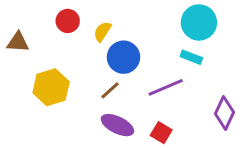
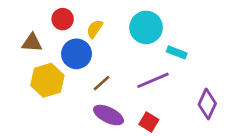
cyan circle: (199, 22) -> (146, 27), moved
brown triangle: (18, 42) -> (32, 43), moved
blue circle: (123, 57) -> (77, 54), moved

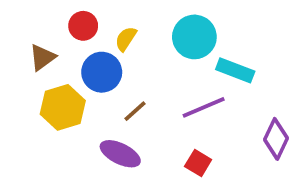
brown triangle: (32, 43) -> (42, 57), turned -40
cyan rectangle: (177, 52) -> (235, 70), size x1.4
purple ellipse: (109, 115) -> (120, 154), moved

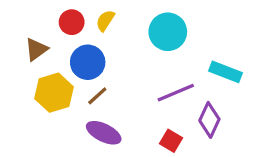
yellow semicircle: (126, 39) -> (105, 21), moved
cyan rectangle: (235, 70) -> (225, 72), moved
brown line: (135, 111) -> (97, 96), moved
purple diamond: (276, 139) -> (209, 120), moved

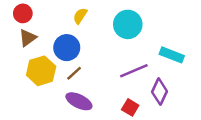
red circle: (72, 22) -> (23, 13), moved

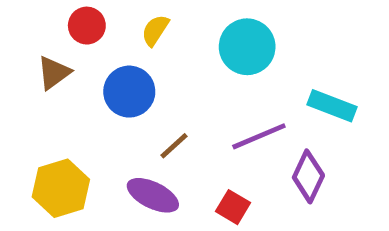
red circle: (23, 13) -> (87, 26), moved
yellow hexagon: (41, 71) -> (61, 188), moved
brown line: (74, 73) -> (174, 146), moved
red square: (130, 107) -> (233, 207), moved

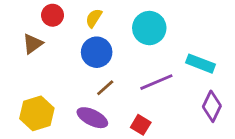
blue circle: (129, 92) -> (97, 52), moved
purple diamond: (308, 176) -> (212, 106), moved

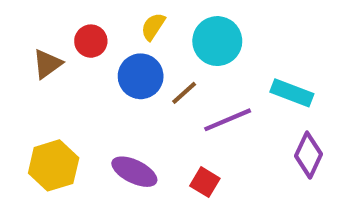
red circle: (53, 15) -> (91, 41), moved
yellow semicircle: (94, 18) -> (153, 27), moved
brown line: (105, 88) -> (184, 93), moved

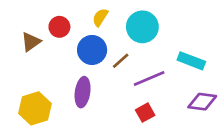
purple diamond: (309, 155) -> (202, 102), turned 72
purple ellipse: (134, 172) -> (83, 92), moved, turned 72
red square: (205, 182) -> (145, 113), moved, turned 30

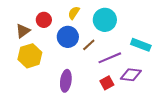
purple ellipse: (83, 92) -> (66, 81), moved
purple diamond: (202, 102) -> (131, 75), moved
yellow hexagon: (35, 108) -> (30, 56), moved

